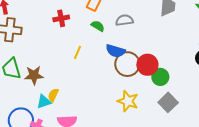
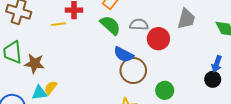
green semicircle: (98, 26) -> (110, 25), size x1.5
yellow line: (78, 52) -> (58, 24), moved, turned 48
red circle: (147, 65) -> (158, 39), moved

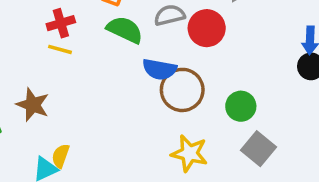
yellow line: (58, 24) -> (60, 49), moved, turned 40
brown star: (34, 64) -> (33, 105), moved, turned 30

